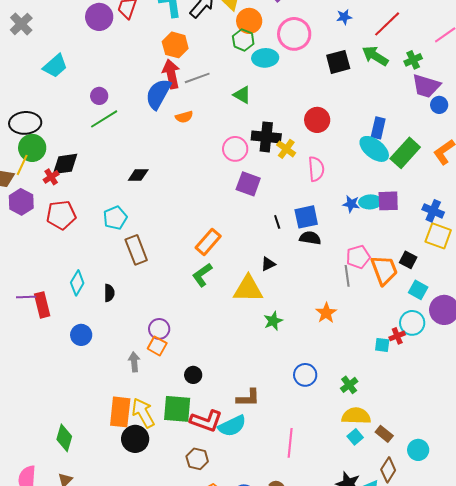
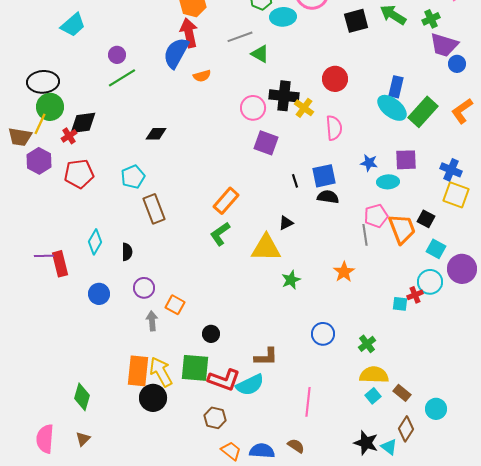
gray line: (197, 78) -> (240, 37), moved
cyan ellipse: (370, 202) -> (388, 182), moved
purple circle: (159, 329) -> (144, 288), moved

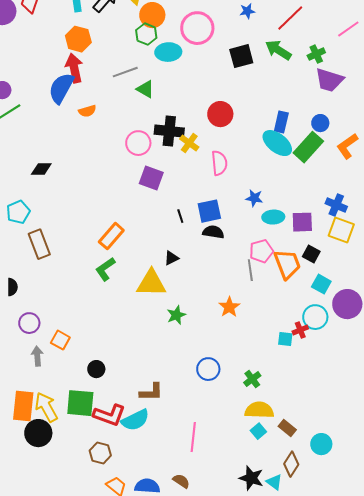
blue circle: (457, 64) -> (320, 123), moved
purple square: (406, 160) -> (302, 222), moved

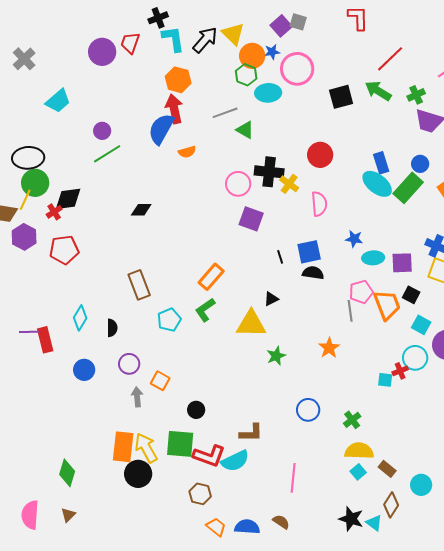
blue star: (247, 11) -> (272, 52), moved
blue rectangle: (281, 122) -> (381, 163), turned -30
cyan pentagon: (18, 212) -> (169, 320), moved

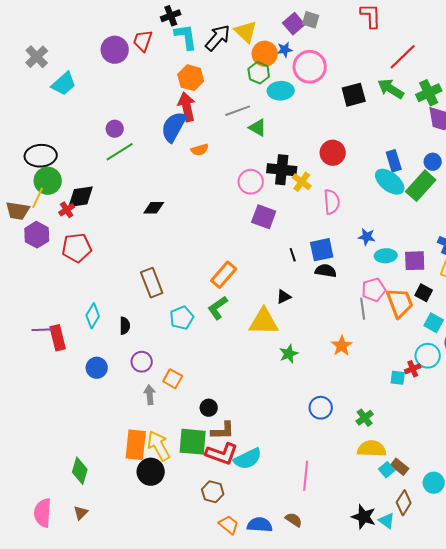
green cross: (416, 95) -> (429, 93), size x1.4
cyan trapezoid: (58, 101) -> (64, 84), moved
brown L-shape: (251, 433) -> (223, 431), moved
cyan square: (358, 472) -> (387, 470), moved

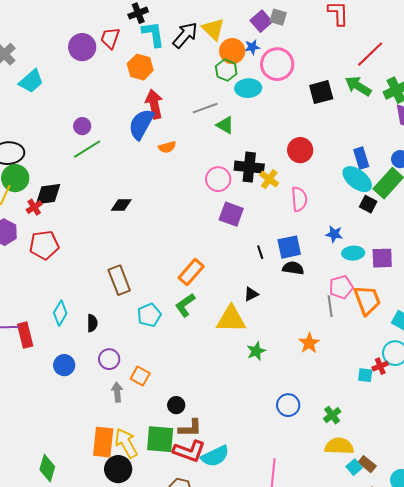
orange hexagon: (191, 78) -> (140, 67), moved
black square: (424, 293) -> (368, 204), moved

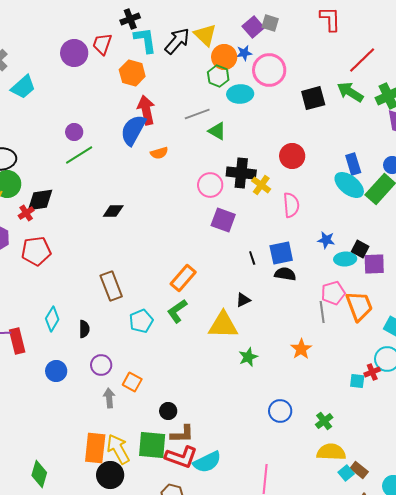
black square: (368, 204) -> (360, 249), moved

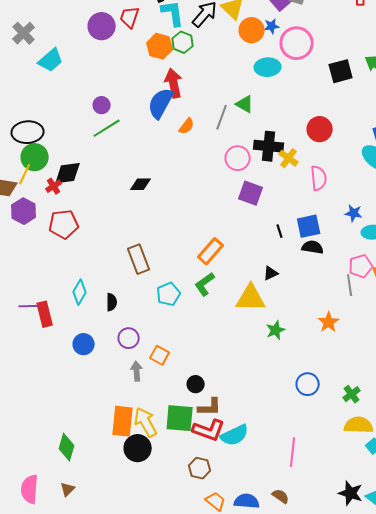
green hexagon: (218, 76) -> (183, 42), moved
gray line: (197, 114) -> (222, 117), moved, turned -50
orange semicircle: (159, 153) -> (187, 126), turned -36

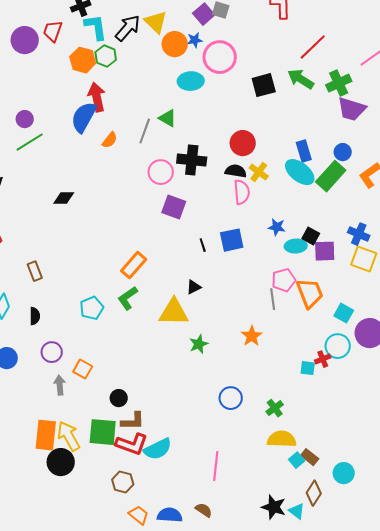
yellow cross: (289, 158) -> (259, 172), moved
black semicircle: (313, 247) -> (236, 171), moved
brown rectangle: (139, 259) -> (35, 271), moved, size x0.7

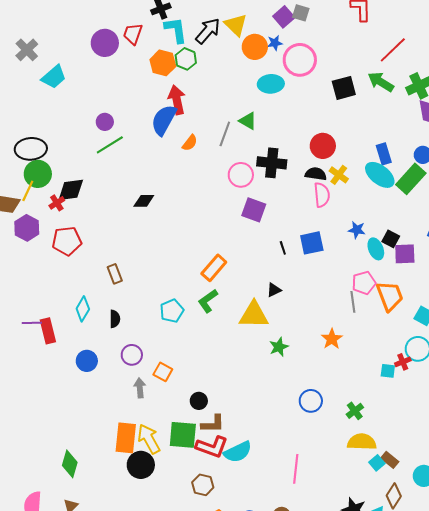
cyan ellipse: (296, 246) -> (376, 249), turned 70

